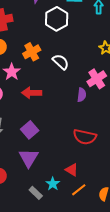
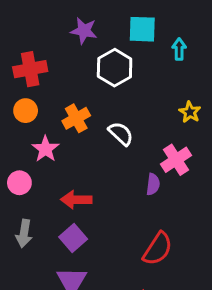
red arrow: (32, 93) -> (76, 200), moved
red semicircle: (85, 137) -> (158, 249), turned -70

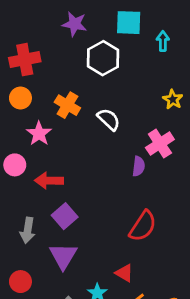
orange cross: (76, 118) -> (67, 105), turned -30
red arrow: (76, 200) -> (49, 181), moved
gray arrow: (24, 233) -> (28, 230), moved

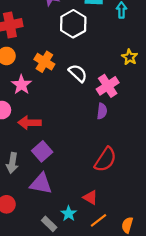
pink cross: (160, 144) -> (108, 86), moved
purple triangle: (63, 256) -> (41, 184), turned -50

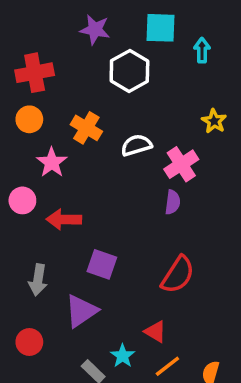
white semicircle: (78, 73) -> (136, 145), turned -60
purple square: (42, 151) -> (102, 264), moved, turned -30
purple triangle: (41, 184) -> (81, 311), turned -45

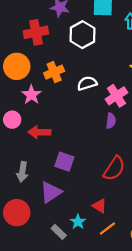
red cross: (35, 73) -> (36, 32), moved
orange circle: (29, 119) -> (17, 66), size x1.5
orange cross: (86, 128) -> (54, 72), turned 36
red circle: (29, 342) -> (17, 213), size x1.5

